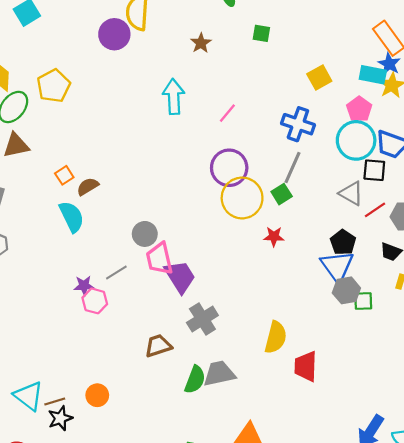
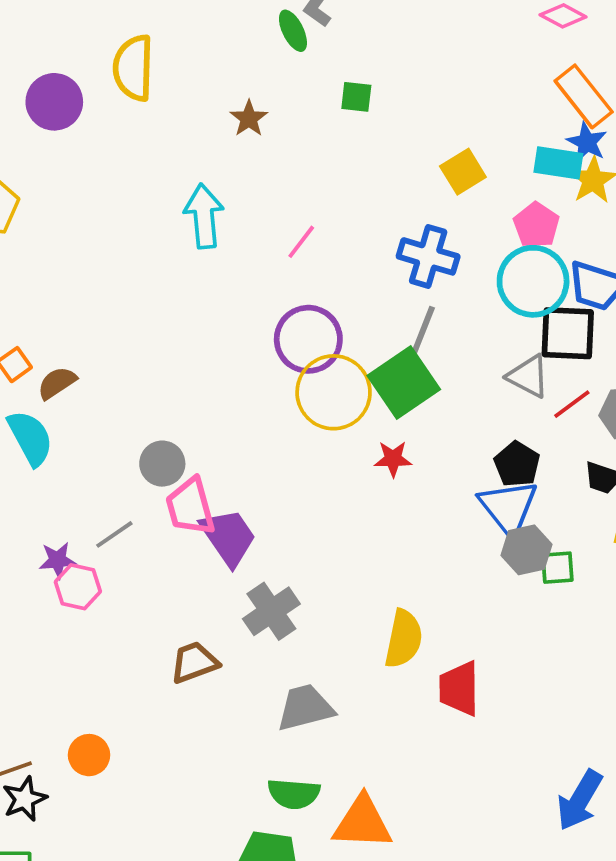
purple circle: (114, 34) -> (54, 102), moved
black square: (374, 170) -> (568, 333), size x1.4
green square: (282, 194) -> (404, 383), size x1.8
green semicircle: (195, 380) -> (294, 794), moved, turned 76

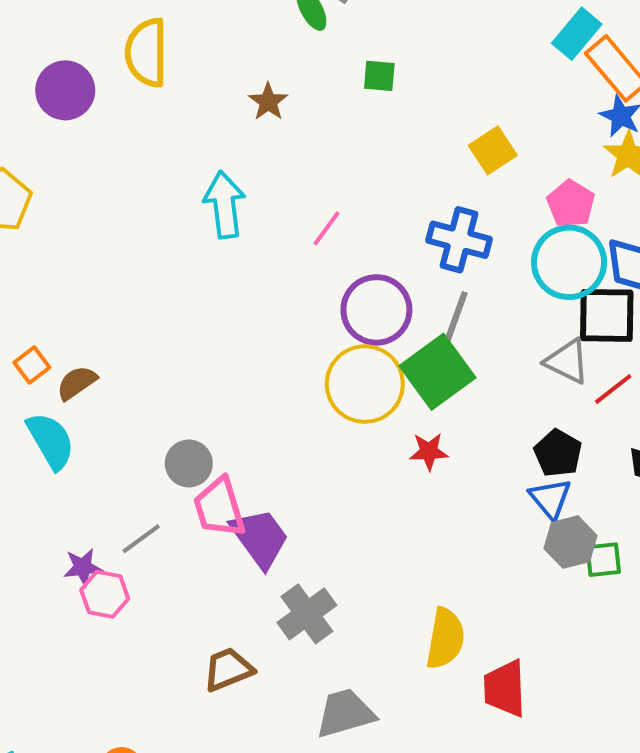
cyan rectangle: (558, 163) -> (577, 34), moved, turned -57
purple circle: (308, 339) -> (376, 310), moved
blue triangle: (508, 508) -> (550, 499), size x0.7

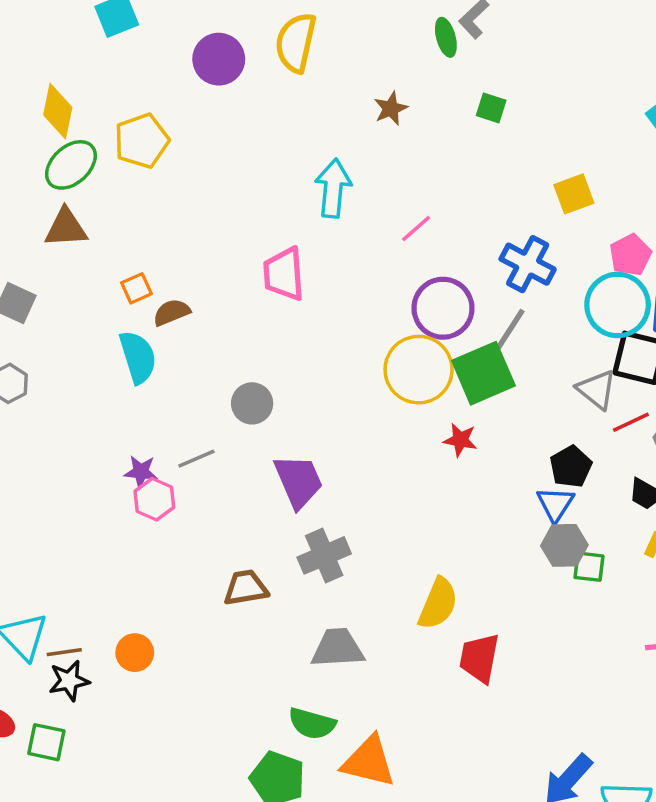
pink trapezoid: (219, 507) -> (284, 274), moved

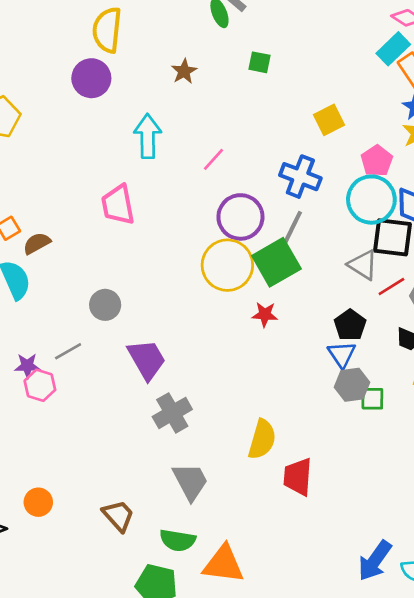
purple circle: (219, 59) -> (91, 78), moved
brown trapezoid: (246, 588) -> (118, 516), moved, turned 64
gray trapezoid: (338, 648) -> (190, 481), turned 72

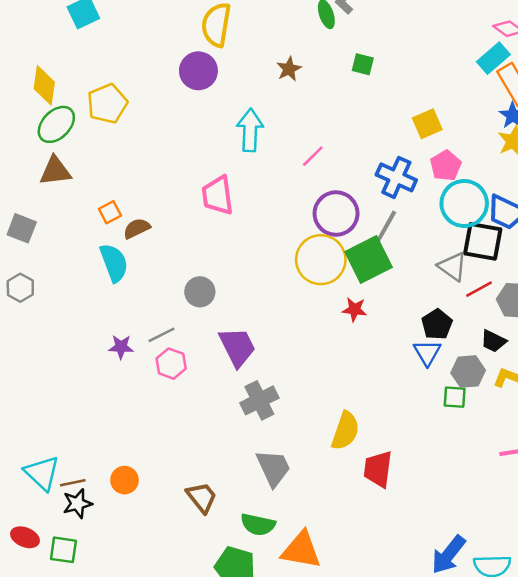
pink pentagon: (377, 161) -> (446, 166), moved
pink hexagon: (40, 385) -> (171, 364), moved
gray hexagon: (352, 385) -> (468, 372), moved

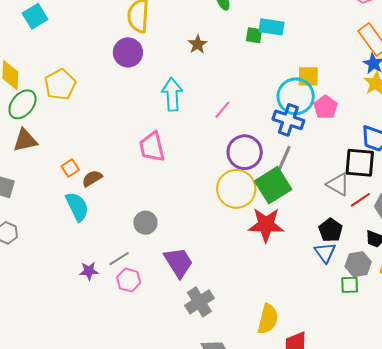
cyan rectangle: (493, 58) -> (271, 27), moved, turned 55
yellow square: (427, 124) -> (308, 76), turned 30
cyan circle: (464, 203) -> (296, 96), moved
red star: (355, 310) -> (266, 225), size x1.8

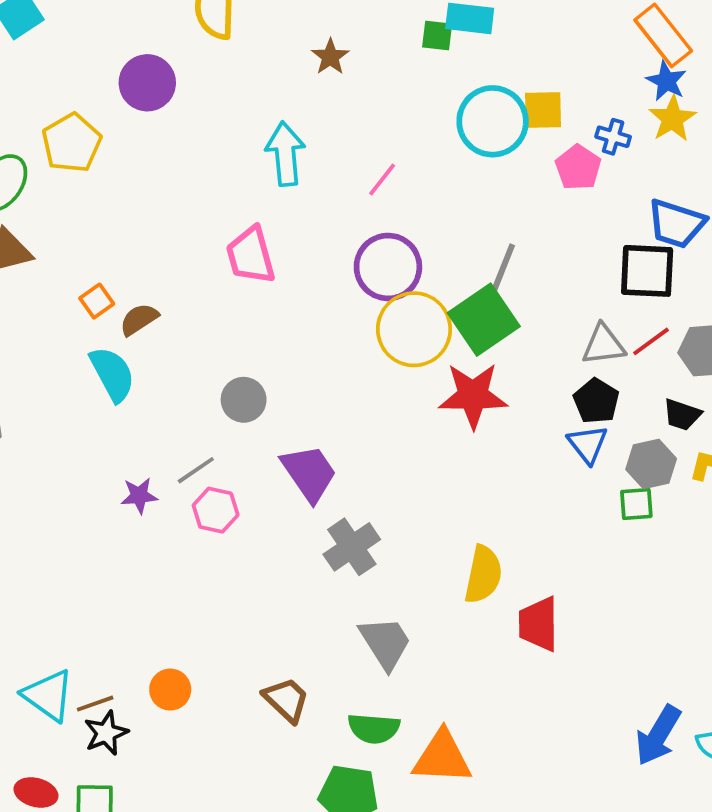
purple circle: (128, 52) -> (147, 83), moved
cyan circle: (296, 96) -> (493, 121), moved
blue cross: (288, 120) -> (613, 137), moved, size x0.6
purple circle: (245, 152) -> (388, 267), moved
gray triangle: (338, 184) -> (603, 345), moved, turned -35

